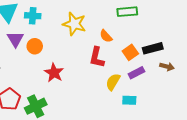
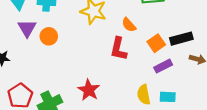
red star: (54, 73) -> (89, 90), moved
yellow semicircle: (113, 82) -> (144, 95), moved, turned -42
cyan rectangle: (129, 100) -> (168, 97), moved

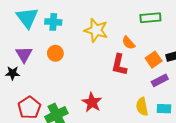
purple triangle: (27, 28) -> (24, 54), moved

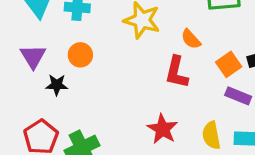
black star: (13, 73) -> (57, 85), moved
purple rectangle: (160, 80) -> (238, 96), turned 49
red star: (92, 102) -> (162, 129), moved

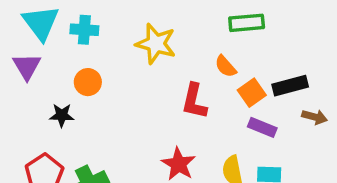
orange semicircle: (191, 39) -> (226, 66), moved
purple triangle: (33, 56) -> (27, 66), moved

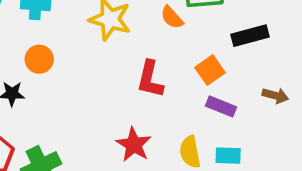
orange semicircle: (226, 66) -> (172, 17), moved
black rectangle: (290, 86) -> (250, 36), moved

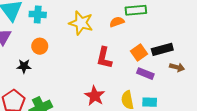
orange semicircle: (172, 17) -> (117, 22), turned 112
black rectangle: (250, 36) -> (162, 49), moved

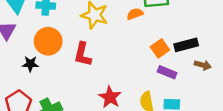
orange circle: (40, 46) -> (48, 41), size x1.5
red L-shape: (104, 58) -> (83, 54), moved

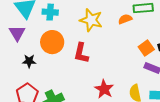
black star: (30, 64) -> (29, 61), moved

